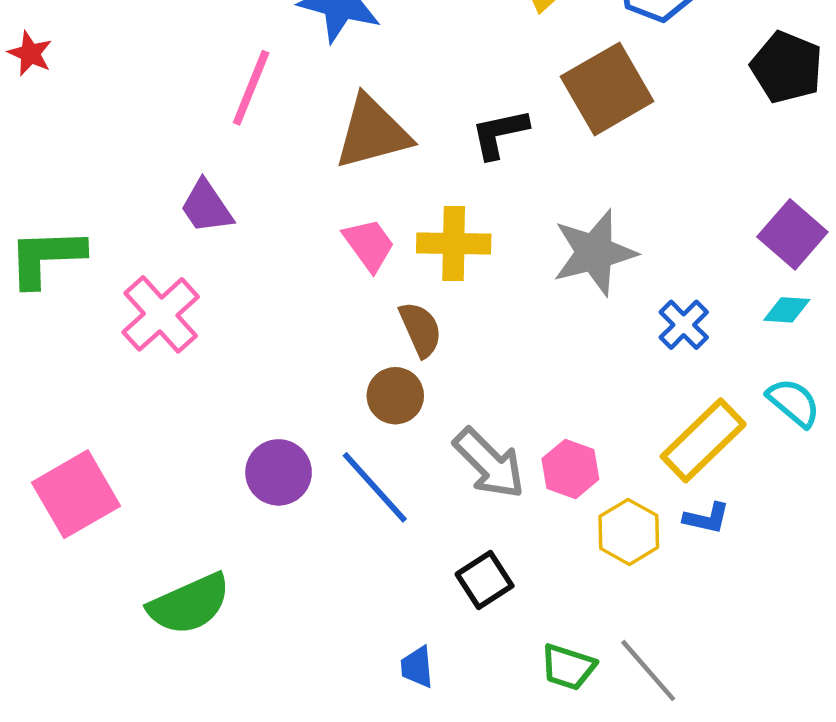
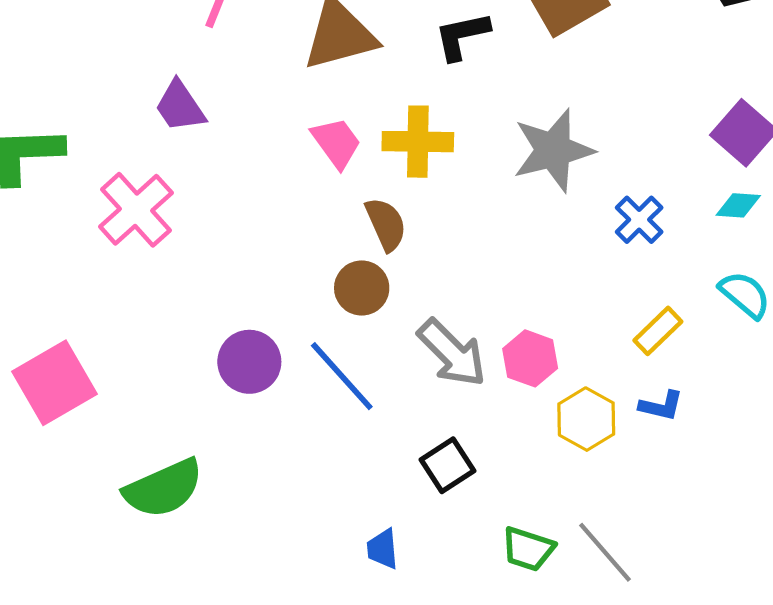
yellow rectangle: (703, 440) -> (658, 331), size x0.6

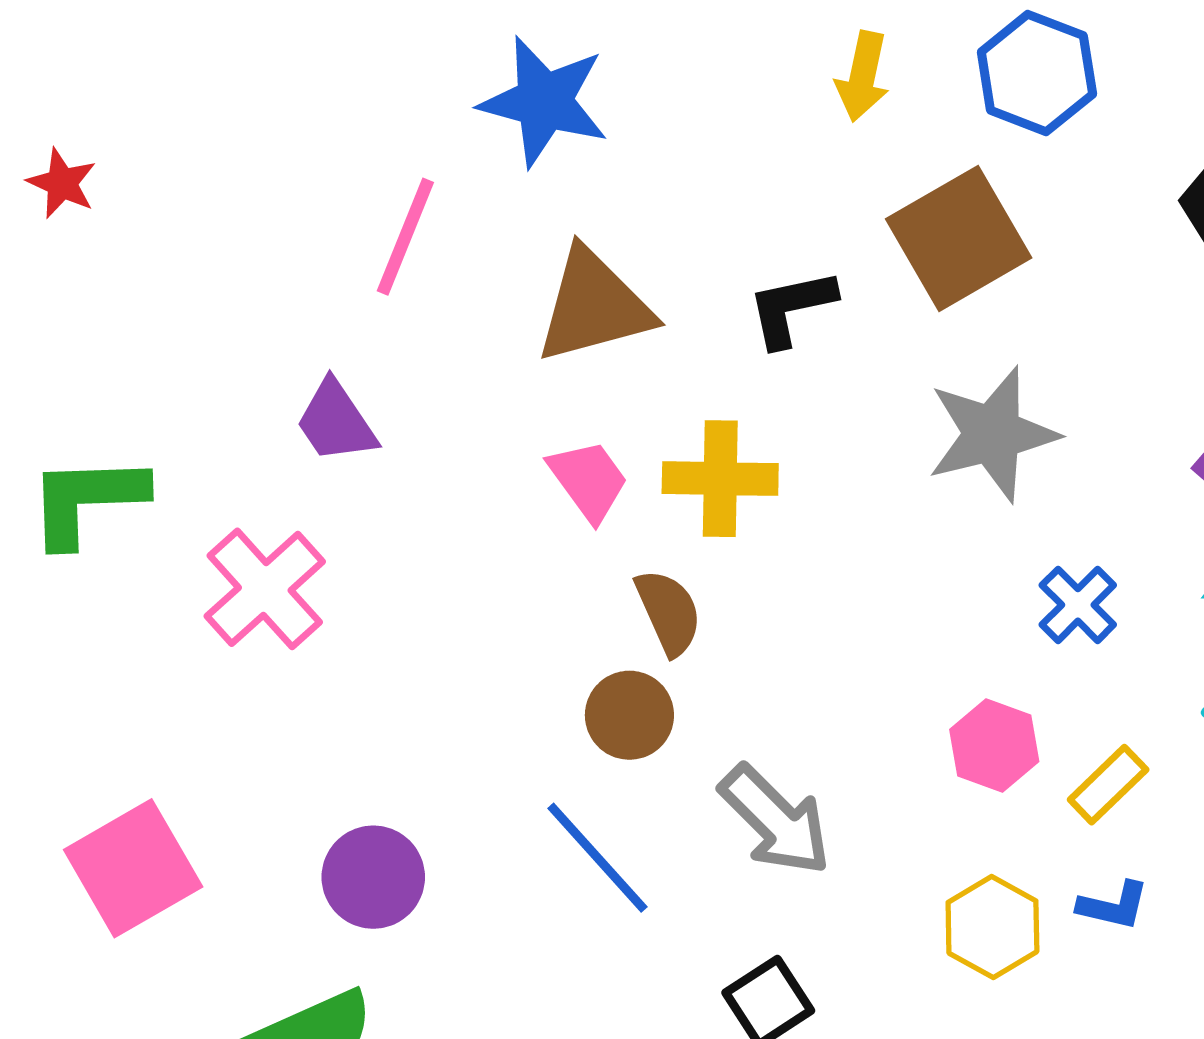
gray star: (553, 150) -> (992, 434), moved
pink hexagon: (530, 358) -> (994, 745), moved
purple circle: (249, 362) -> (373, 877), moved

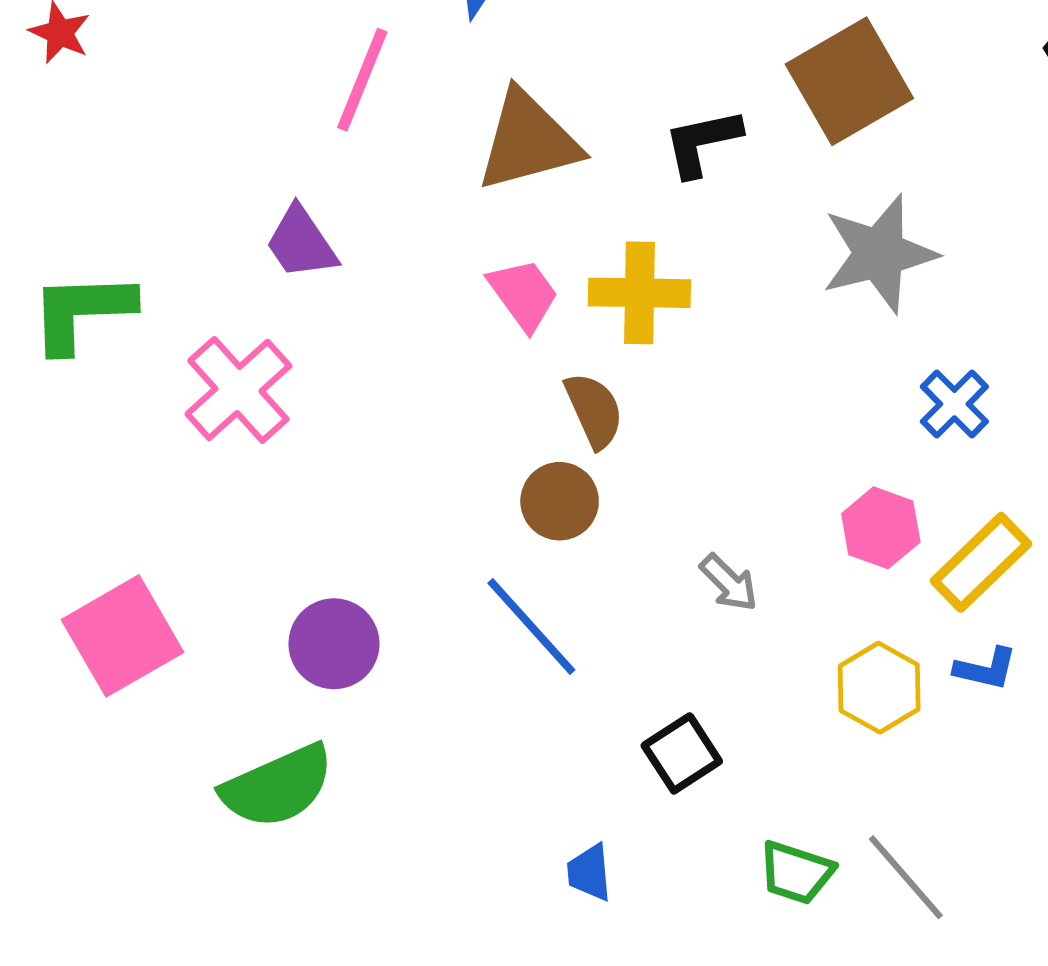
yellow rectangle: (1108, 785) -> (981, 562), size x1.4
gray arrow: (775, 820) -> (729, 583), moved, size x0.6

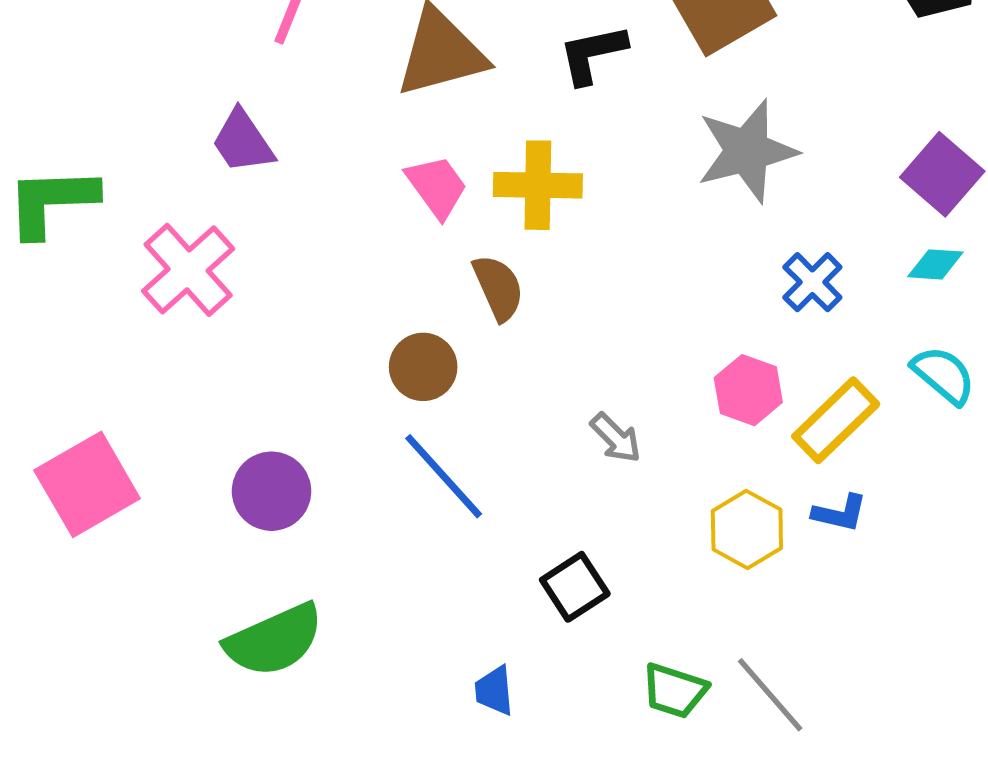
brown circle: (560, 501) -> (423, 367), moved
green semicircle: (278, 786) -> (274, 640), moved

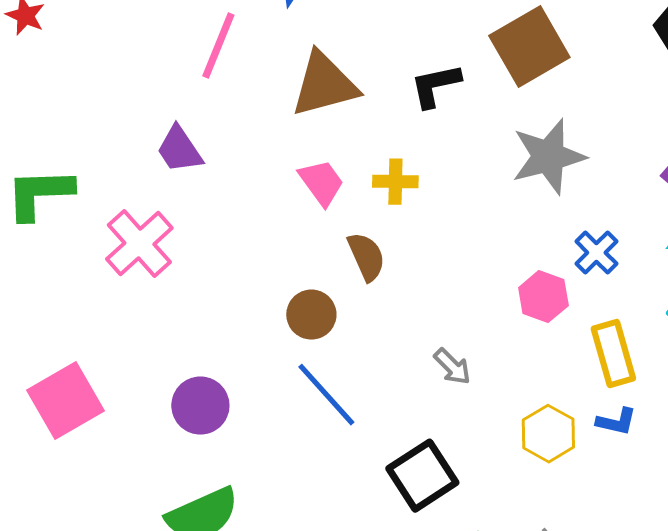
yellow cross: (538, 185) -> (395, 182), size x0.7
pink hexagon: (748, 390) -> (543, 297), moved
yellow rectangle: (836, 420) -> (613, 354), turned -62
black square: (575, 587) -> (422, 476), size x1.4

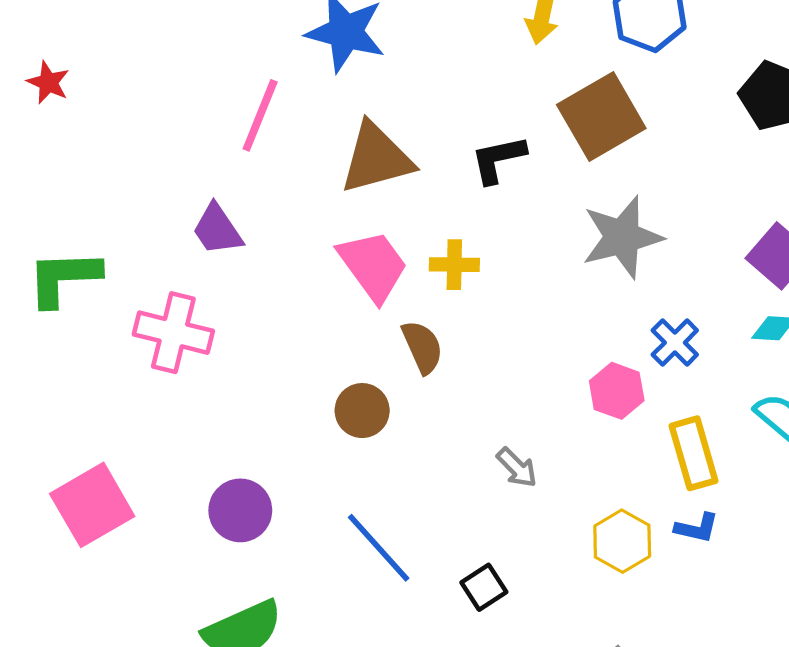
pink trapezoid: (321, 183) -> (373, 266), size x1.4
pink cross: (139, 244) -> (173, 333), turned -34
blue line: (326, 395) -> (379, 548), moved
black square: (422, 476) -> (484, 587), size x0.6

